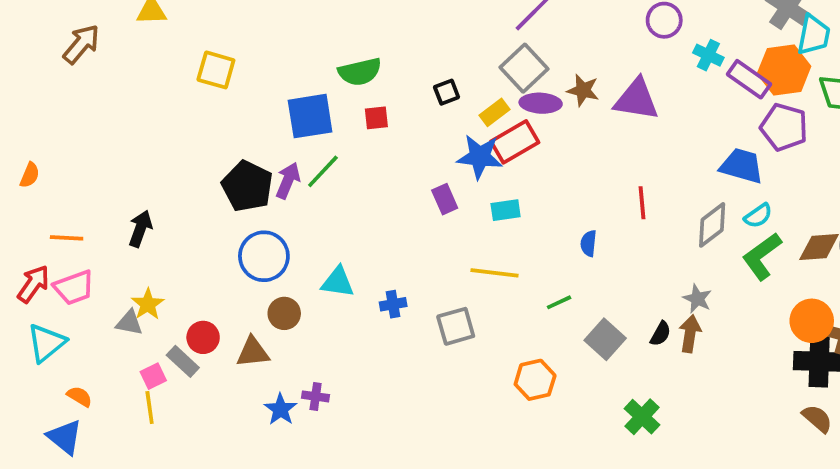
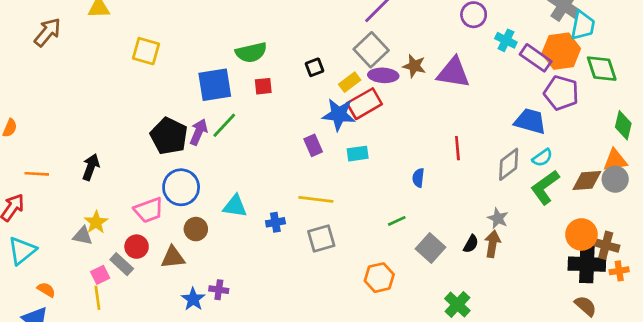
yellow line: (494, 273) -> (316, 199), moved
pink trapezoid: (74, 288) -> (149, 210), moved

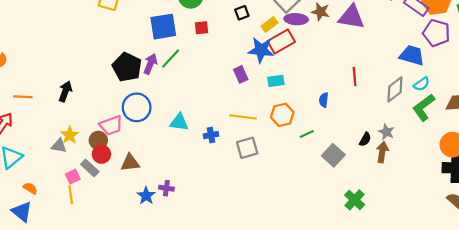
brown circle: (196, 229) -> (98, 140), moved
black semicircle: (471, 244) -> (365, 139), moved
orange hexagon: (379, 278) -> (282, 115), moved

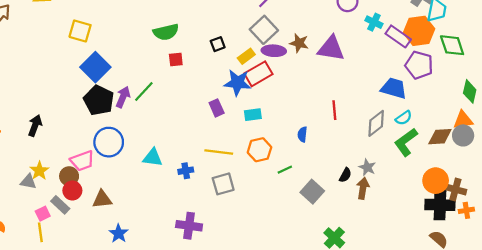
blue square: (163, 27) -> (95, 67), moved, turned -36
purple cross: (166, 188) -> (189, 226), moved, size x1.6

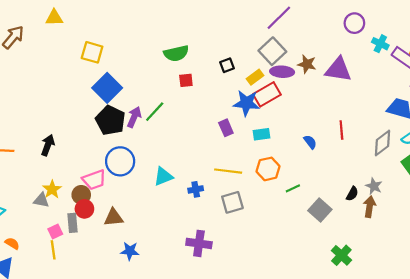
blue semicircle: (302, 134) -> (310, 142), moved, turned 136
cyan triangle: (153, 157) -> (163, 176), turned -30
gray rectangle: (60, 205) -> (73, 223), turned 42
blue star: (119, 233) -> (130, 251), turned -30

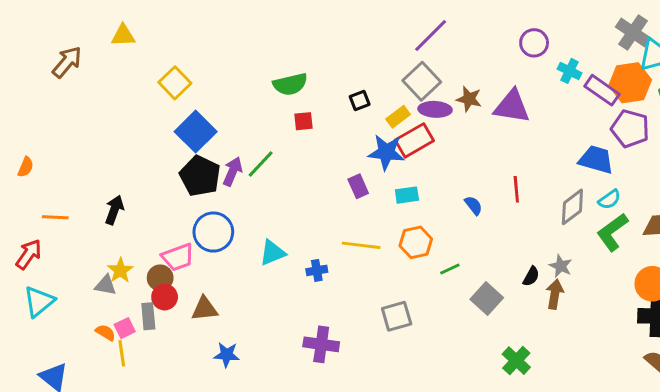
yellow square: (92, 52) -> (175, 83), turned 30
gray square: (232, 202) -> (397, 316), moved
orange semicircle: (12, 243) -> (105, 333), moved

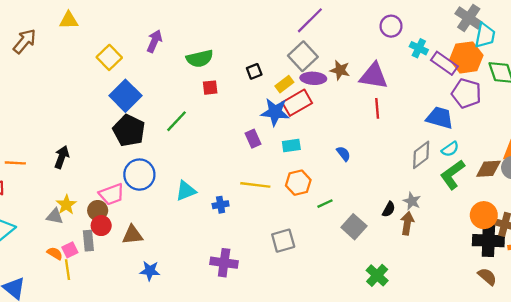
purple arrow: (233, 171) -> (154, 41), moved
red line: (516, 189) -> (377, 108), moved

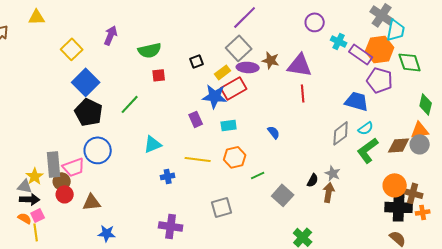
black arrow: (62, 157) -> (30, 199), moved, turned 72
cyan triangle: (186, 191) -> (153, 144), moved
gray rectangle: (88, 241) -> (54, 164), moved, size x1.4

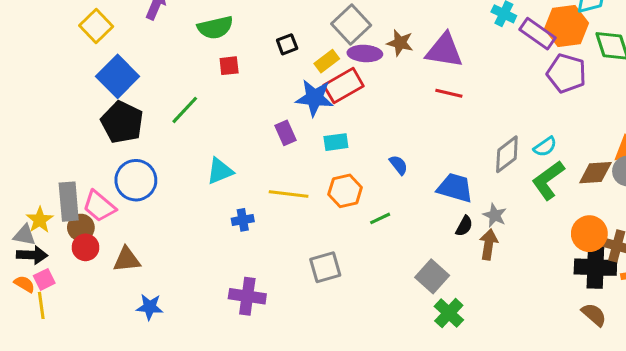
red line: (303, 93) -> (449, 93), turned -72
blue trapezoid: (357, 101) -> (455, 188), moved
blue semicircle: (274, 132) -> (398, 165), moved
pink trapezoid: (74, 167) -> (99, 206), turned 60
gray square: (283, 195) -> (432, 276), moved

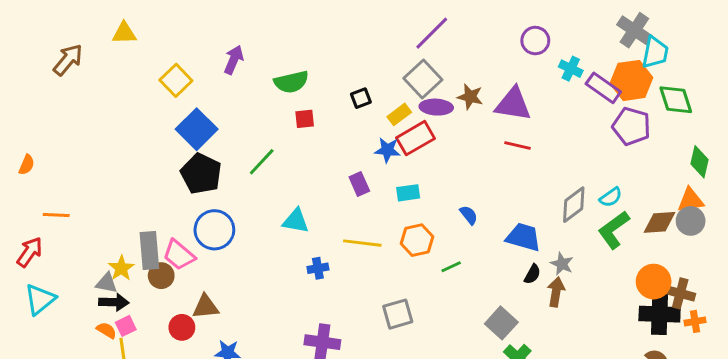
blue star: (315, 98) -> (387, 150), size x0.7
cyan triangle: (220, 171) -> (296, 221), turned 32
red circle: (85, 247) -> (182, 327), moved

